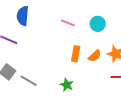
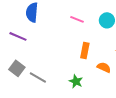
orange semicircle: (95, 56) -> (104, 67), moved, turned -112

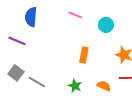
pink line: (77, 19) -> (75, 15), moved
orange semicircle: (104, 67) -> (104, 86), moved

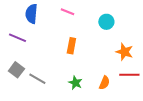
pink line: (75, 15) -> (67, 12), moved
orange rectangle: (84, 55) -> (71, 46), moved
orange semicircle: (104, 86) -> (104, 83), turned 88

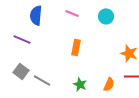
cyan circle: (106, 22) -> (106, 16), moved

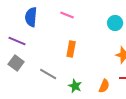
cyan circle: (106, 16) -> (115, 23), moved
gray square: (21, 71) -> (16, 63), moved
gray line: (42, 80) -> (48, 74), moved

